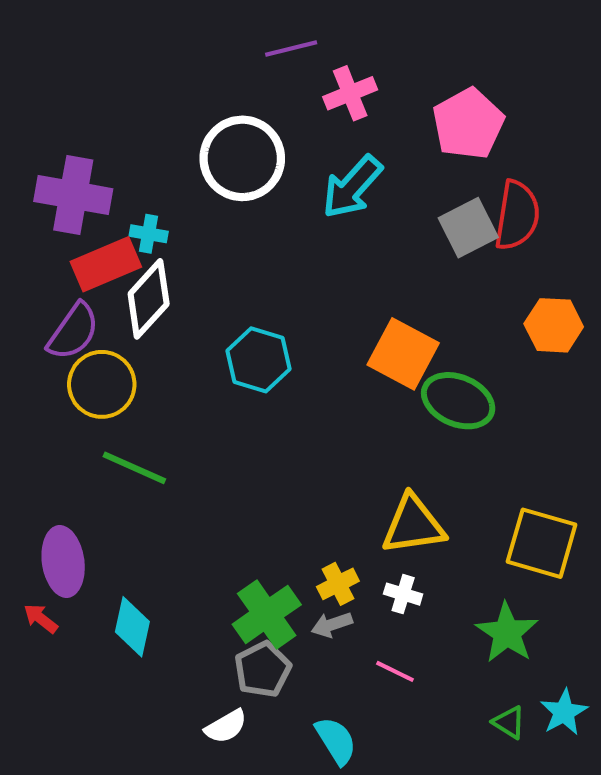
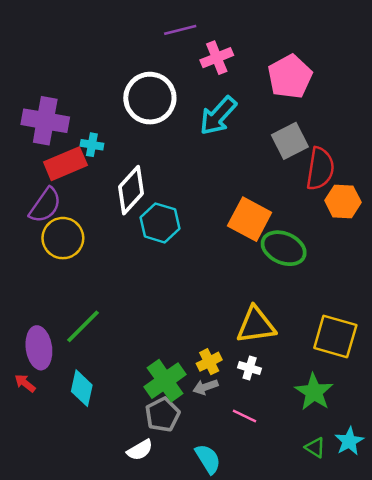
red semicircle: (517, 215) -> (320, 169), moved
white diamond: (149, 299) -> (131, 190), moved
green line: (134, 468) -> (83, 326), moved, turned -69

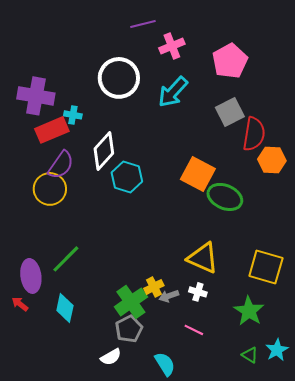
purple semicircle: (45, 205) -> (61, 165), moved
yellow triangle: (256, 325) -> (203, 258), turned 32
yellow cross: (209, 362) -> (154, 287), moved
gray arrow: (205, 387) -> (169, 296), moved

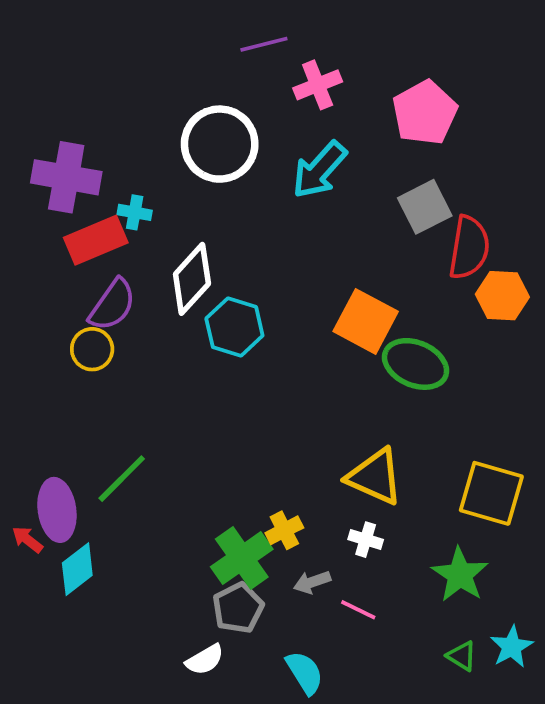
yellow circle: (50, 189) -> (92, 349), size x0.7
gray arrow: (169, 296) -> (312, 582), moved
red arrow: (20, 304) -> (27, 540), moved
cyan diamond: (65, 308) -> (77, 569), moved, turned 40

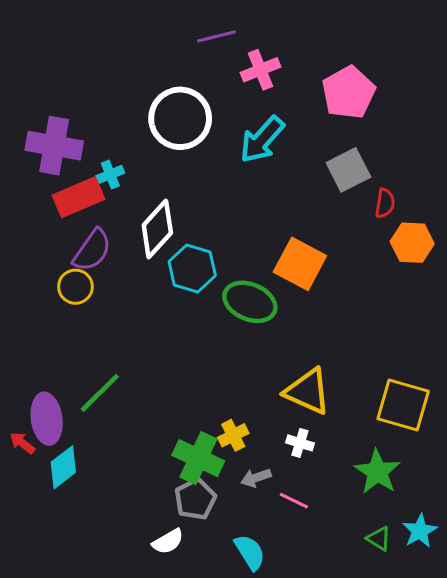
cyan cross: (135, 212) -> (110, 174), turned -32
red semicircle: (469, 248) -> (385, 203), size x0.6
green ellipse: (416, 364) -> (250, 302), moved
green cross: (242, 558) -> (198, 458), turned -30

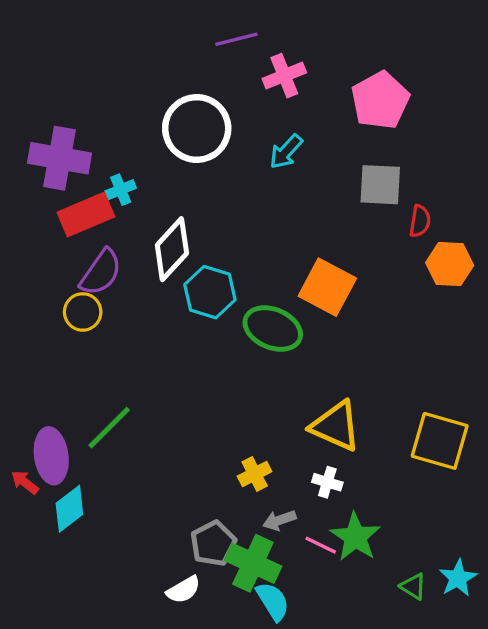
cyan arrow: (262, 140) -> (286, 152), size x0.7
gray square: (348, 170) -> (380, 185), turned 30
green cross: (198, 458) -> (253, 563), moved
green star: (377, 472) -> (355, 537), moved

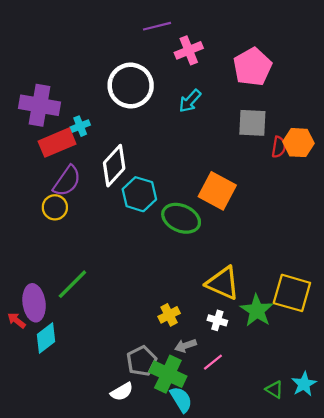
orange hexagon: (450, 264) -> (299, 143), moved
green star: (355, 537) -> (257, 310), moved
pink line: (321, 545) -> (213, 362), turned -65

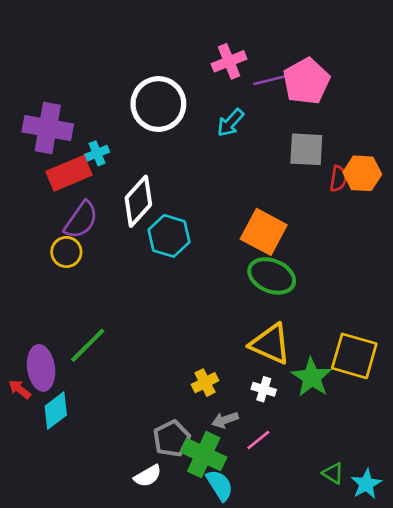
purple line: (157, 26) -> (270, 80), moved
green ellipse: (181, 218) -> (272, 276), moved
cyan star: (304, 384) -> (366, 484), moved

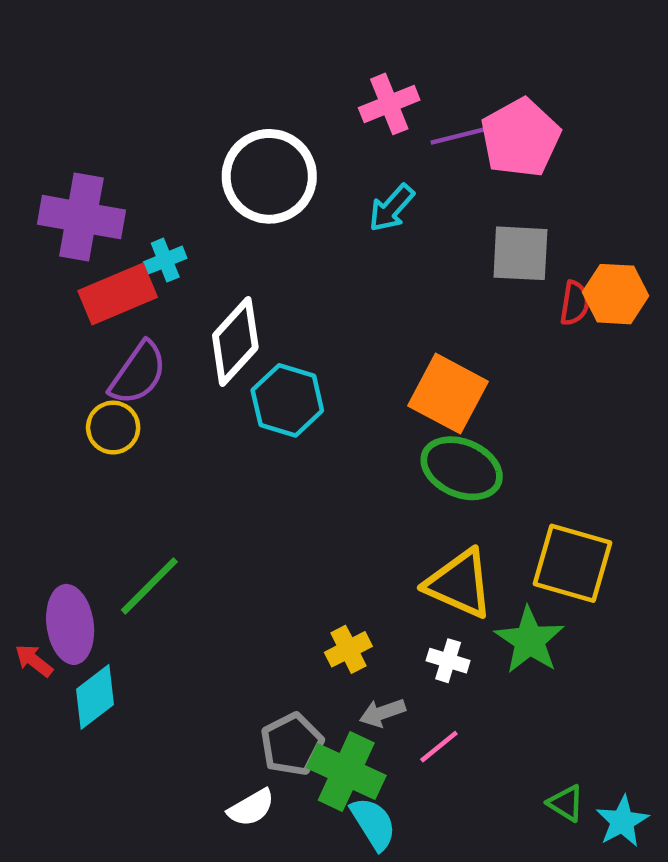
yellow square: (354, 356) -> (572, 563), moved

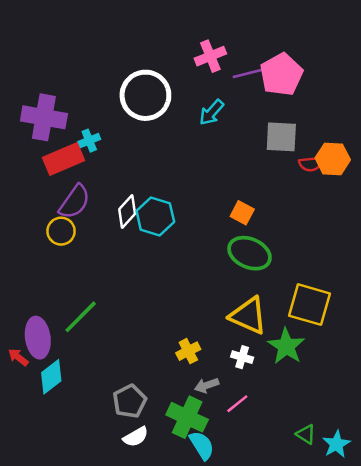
red semicircle: (575, 303) -> (311, 164), turned 75
white diamond: (235, 342) -> (127, 212), moved, size x0.7
orange square: (448, 394) -> (242, 213), size x0.6
gray pentagon: (292, 744) -> (130, 401), moved

